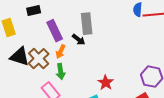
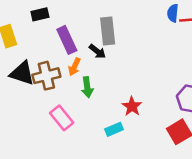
brown cross: (39, 59) -> (46, 76), turned 30
green arrow: (61, 72) -> (87, 87), moved

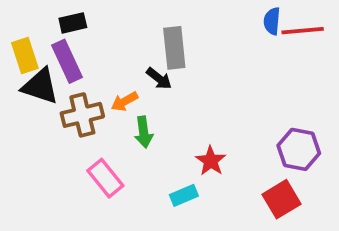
purple rectangle: (67, 40) -> (67, 61), moved
orange arrow: (74, 67) -> (124, 101), turned 36
black triangle: (22, 73) -> (40, 86), moved

